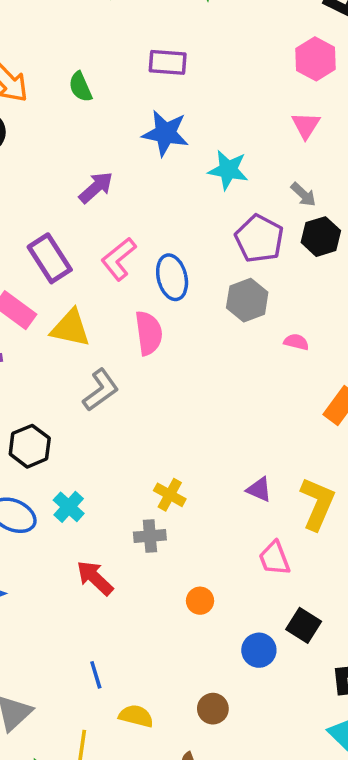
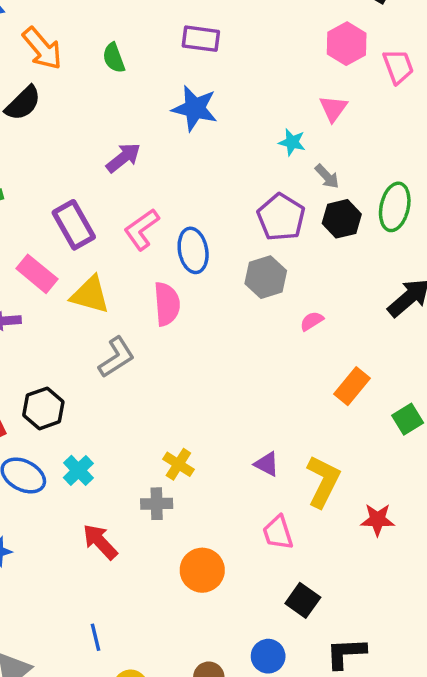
cyan star: (228, 170) -> (292, 142), moved, size x0.7
pink semicircle: (296, 342) -> (312, 321), turned -50
orange circle: (200, 601) -> (202, 570), size x1.6
blue circle: (259, 650) -> (268, 656), moved

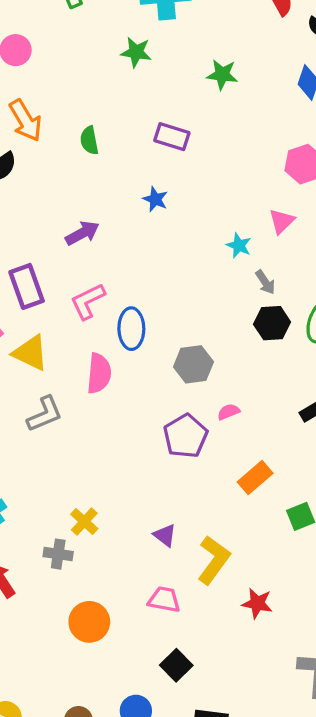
blue star: (195, 108) -> (155, 199), size x0.6
purple pentagon: (281, 217) -> (186, 436), moved
pink trapezoid: (278, 533) -> (164, 600), turned 108

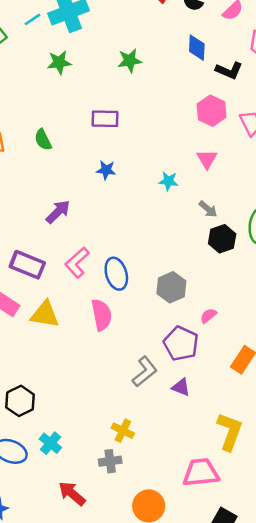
cyan star: (239, 245) -> (168, 181), moved
purple rectangle: (27, 286) -> (27, 265), turned -32
gray L-shape: (45, 414) -> (145, 372), moved
purple triangle: (165, 535) -> (181, 387), moved
pink trapezoid: (164, 600) -> (201, 473), size x1.4

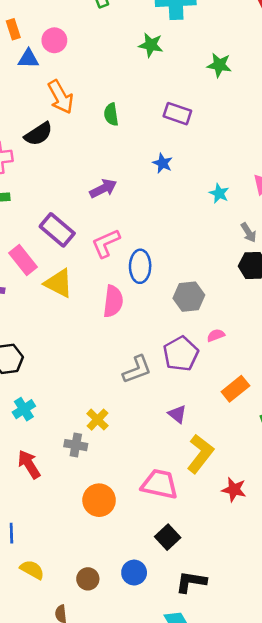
purple triangle: (181, 387) -> (177, 414), moved

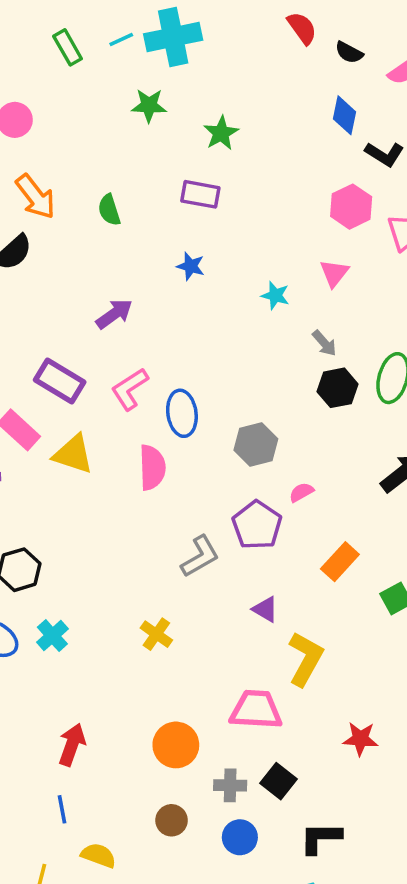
green star: (219, 65) -> (221, 133), moved, turned -30
gray cross: (76, 445) -> (230, 785), moved
red arrow: (29, 464) -> (72, 745), moved, turned 60
red star: (234, 490) -> (360, 739), moved
brown circle: (88, 579) -> (172, 820), moved

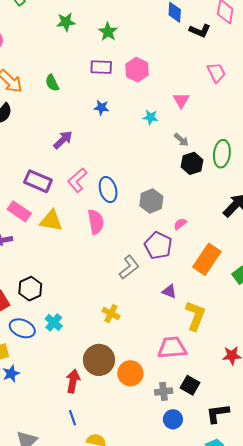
pink hexagon: (351, 207) -> (137, 70), moved
orange rectangle: (340, 562) -> (207, 259), size x1.4
brown circle: (172, 820) -> (99, 360), moved, size x1.8

